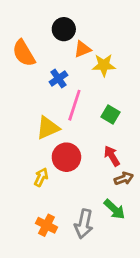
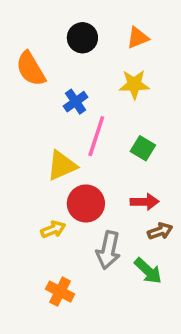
orange triangle: (82, 49) -> (138, 38), moved
red arrow: (112, 156) -> (145, 202), turned 120
yellow arrow: (41, 177) -> (53, 229), turned 42
gray arrow: (84, 224) -> (108, 250), moved

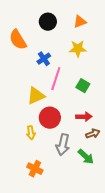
yellow arrow: (53, 229) -> (31, 133), turned 104

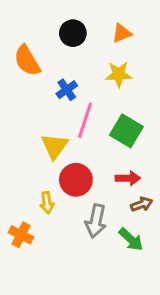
green square: (83, 86) -> (126, 131), size x1.5
yellow triangle: (36, 96) -> (55, 146), turned -30
orange cross: (35, 169) -> (21, 235), moved

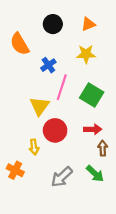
brown arrow: (142, 204) -> (103, 148), turned -72
gray arrow: (96, 221) -> (62, 177), moved, turned 35

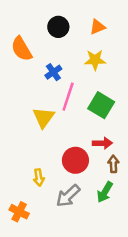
red circle: (55, 130) -> (75, 160), moved
yellow arrow: (34, 147) -> (39, 177), moved
orange cross: (15, 170) -> (19, 212), moved
green arrow: (95, 174) -> (105, 192), turned 78

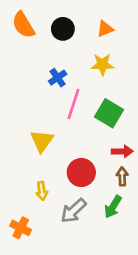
orange semicircle: (22, 49) -> (23, 25), moved
yellow triangle: (44, 117) -> (42, 141), moved
red arrow: (102, 143) -> (122, 151), moved

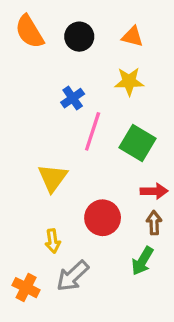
orange triangle: (105, 29) -> (132, 37), turned 36
gray arrow: (73, 211) -> (73, 276), moved

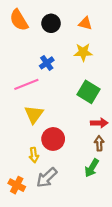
pink line: (93, 131) -> (26, 84), moved, turned 50
red circle: (103, 218) -> (53, 139), moved

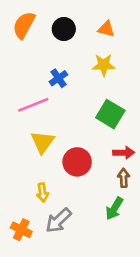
orange semicircle: (19, 20) -> (24, 25), turned 60
red circle: (53, 139) -> (77, 162), moved

